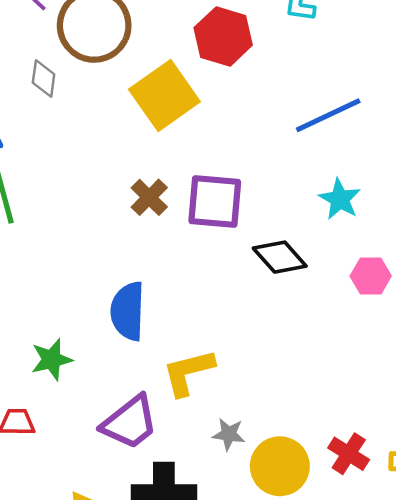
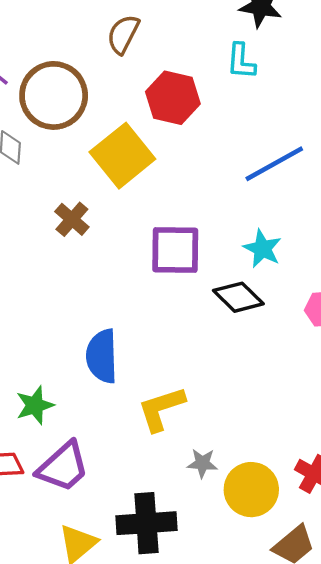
brown cross: (149, 197) -> (72, 219), moved
cyan star: (340, 199) -> (262, 249), moved
purple trapezoid: (130, 422) -> (63, 467), moved

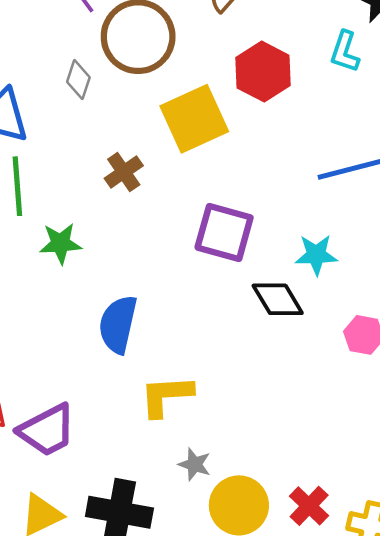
cyan star: (262, 249) -> (316, 255), turned 30
green star: (35, 405) -> (60, 243), moved

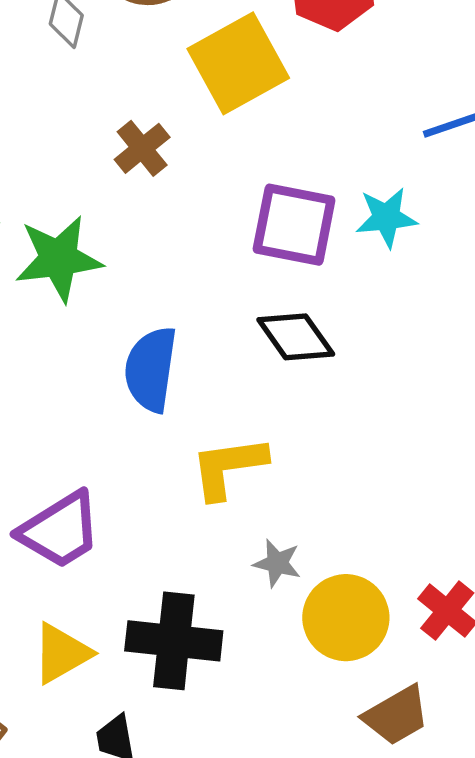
green star: (60, 243) -> (59, 259), size x1.4
cyan star: (316, 255) -> (386, 218), moved
black diamond: (278, 299) -> (296, 337), moved

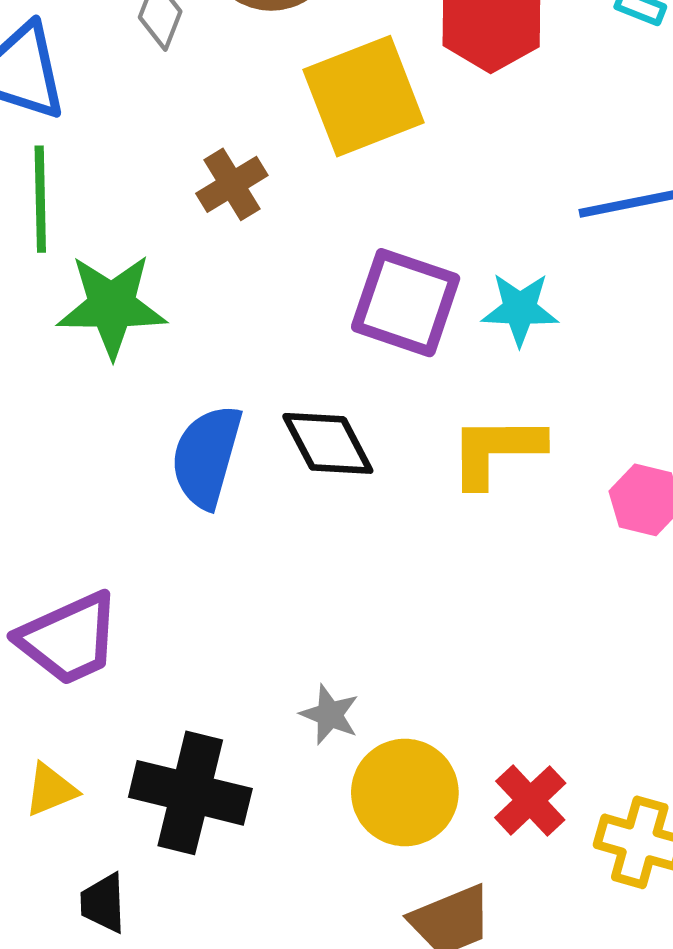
black diamond: (296, 337) -> (328, 443), moved
yellow L-shape: (228, 467) -> (496, 450), moved
yellow triangle: (62, 653) -> (51, 790), size x0.7

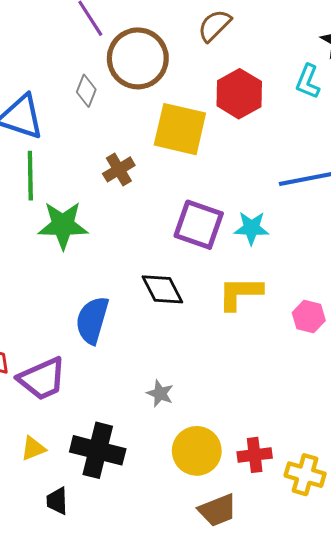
yellow square: (364, 96) -> (180, 129), turned 34
blue semicircle: (206, 456) -> (92, 320), moved
gray star: (330, 715) -> (160, 393), moved
red cross: (530, 800) -> (255, 455), turned 36

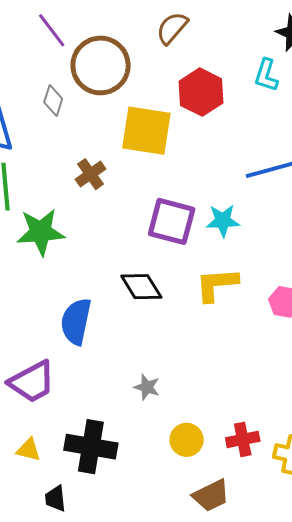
yellow triangle: (33, 448) -> (29, 450), turned 40
yellow circle: (197, 451) -> (187, 440), size x0.7

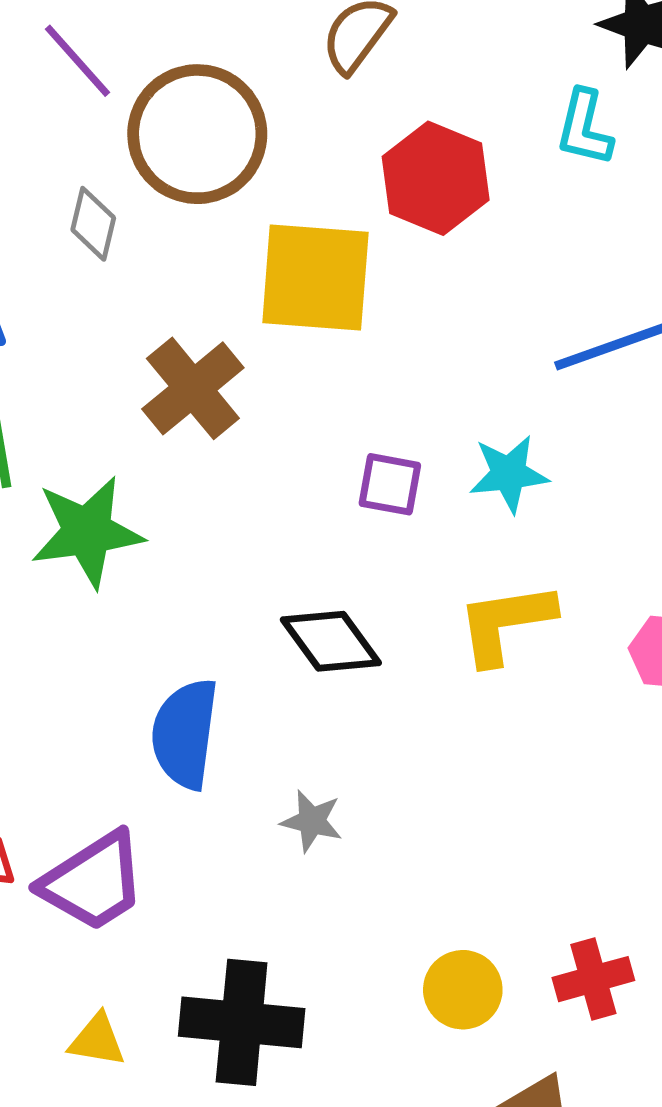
brown cross: (90, 174) -> (193, 388), size x1.4
purple square: (172, 221) -> (390, 484), size x0.6
gray star: (147, 387) -> (312, 821), moved

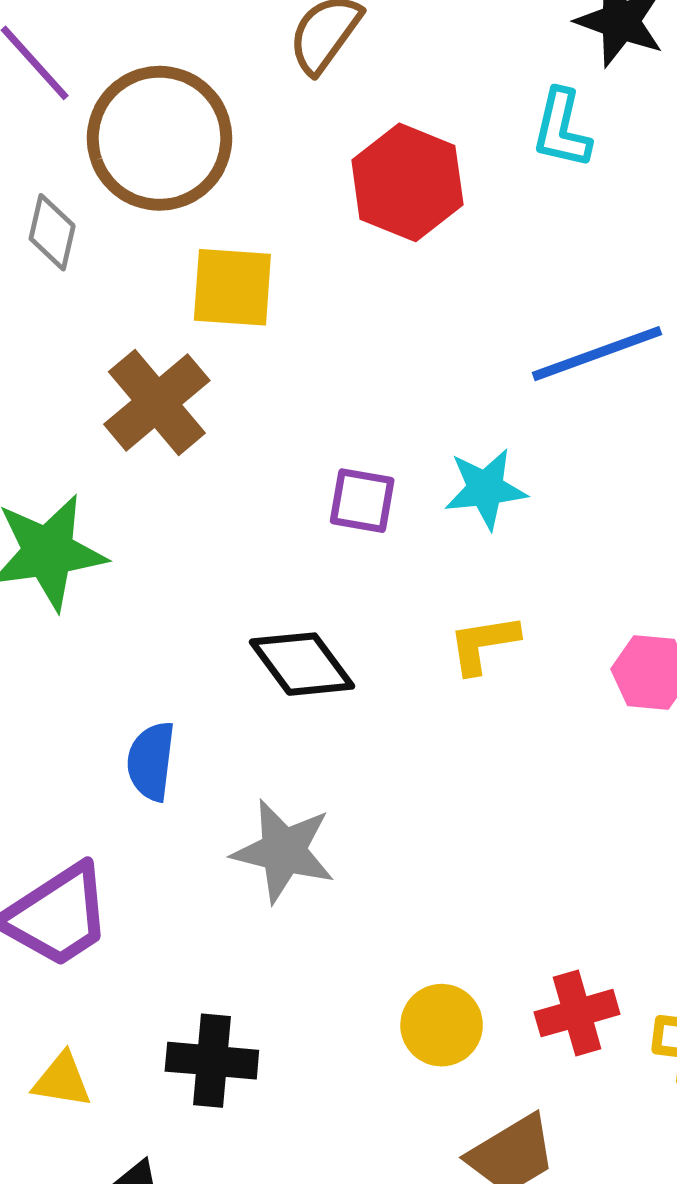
yellow square: (315, 277) -> (232, 287), moved, size x0.7
yellow L-shape: (506, 623) -> (483, 644), size x0.7
blue semicircle: (185, 734) -> (151, 761), size x0.7
gray star: (312, 821) -> (283, 851), size x1.6
black cross: (242, 1022) -> (212, 1061), size x0.7

